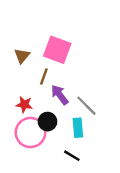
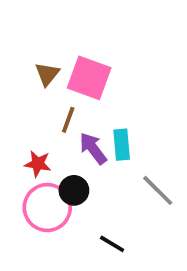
brown triangle: (22, 56) -> (47, 74), moved
gray line: (86, 106) -> (158, 190), moved
cyan rectangle: (78, 128) -> (122, 145), moved

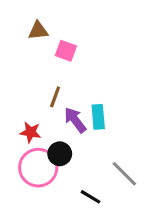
brown triangle: (47, 74) -> (38, 31), moved, turned 45
pink square: (89, 78) -> (66, 51), moved, size x0.6
gray line: (158, 190) -> (124, 174), moved

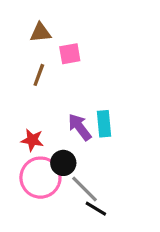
pink square: (66, 51) -> (70, 54), turned -30
brown line: (55, 97) -> (39, 75), moved
gray line: (124, 174) -> (84, 189), moved

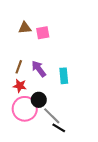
brown triangle: (40, 33) -> (25, 28), moved
brown line: (39, 75) -> (19, 67), moved
purple arrow: (80, 127) -> (39, 69), moved

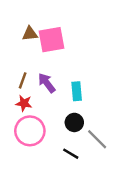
pink square: (43, 33) -> (51, 40), size x1.6
black circle: (39, 100) -> (74, 122), moved
gray line: (52, 116) -> (97, 139), moved

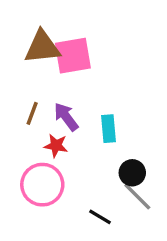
brown triangle: (30, 34) -> (42, 47), size x1.6
red star: (24, 103) -> (56, 146), moved
black circle: (74, 122) -> (132, 173), moved

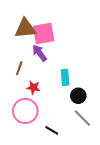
purple arrow: (66, 117) -> (40, 53), moved
black circle: (132, 173) -> (78, 96), moved
black line: (100, 217) -> (52, 130), moved

